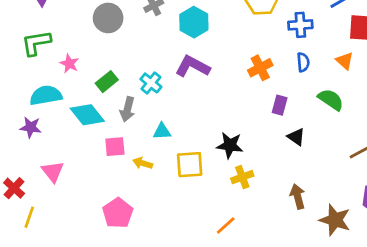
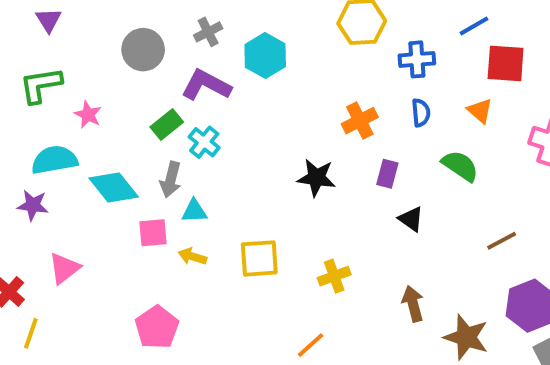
purple L-shape: (192, 66) -> (206, 85), moved
green rectangle: (107, 82) -> (167, 124), moved
cyan triangle: (162, 131) -> (194, 211), moved
black star: (230, 145) -> (316, 178), moved
pink triangle: (53, 172) -> (64, 268), turned 30

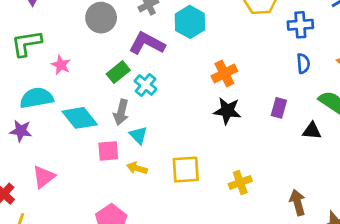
orange cross: (360, 121) -> (224, 74), moved
cyan triangle: (194, 211) -> (138, 135), turned 48
black triangle: (411, 219) -> (312, 131), moved, turned -30

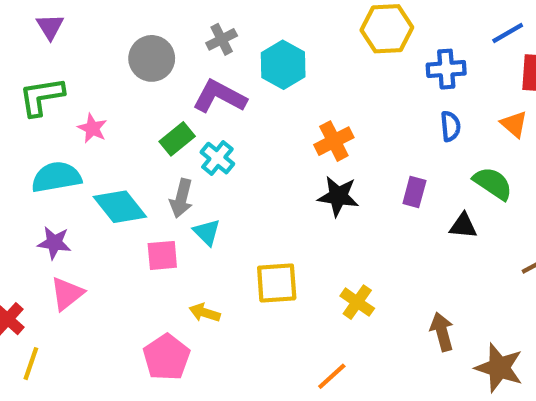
purple star: (21, 131) -> (54, 243), moved
yellow arrow: (137, 168) -> (205, 313), moved
yellow cross: (240, 182) -> (357, 302), turned -35

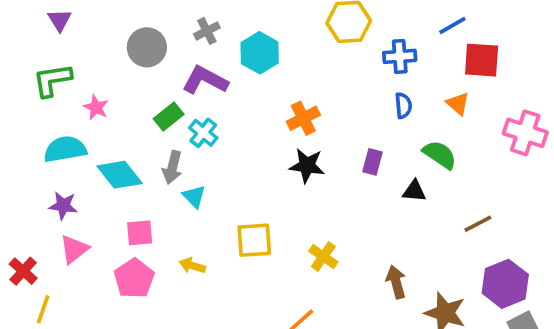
pink square: (162, 255) -> (140, 233), moved
pink pentagon: (167, 357) -> (134, 278), moved

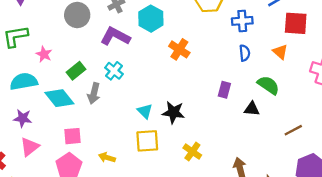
green rectangle: (169, 116) -> (76, 71), moved
orange cross: (303, 118) -> (179, 49), moved, turned -30
black star: (307, 166) -> (173, 112), moved
cyan triangle: (194, 196) -> (145, 111), moved

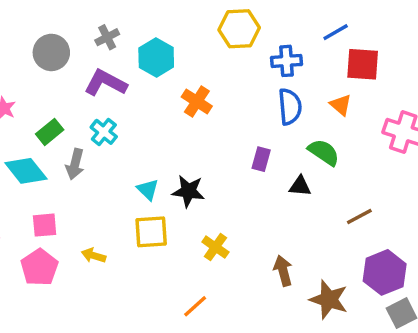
blue semicircle: (245, 53) -> (290, 107), size x1.5

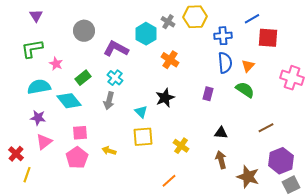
gray cross: (107, 37) -> (168, 22), moved, turned -32
orange triangle: (341, 105) -> (248, 66), moved, turned 32
gray arrow: (75, 164) -> (109, 101), moved
black triangle: (300, 186) -> (221, 133), moved
black star: (188, 191) -> (165, 98), moved, turned -30

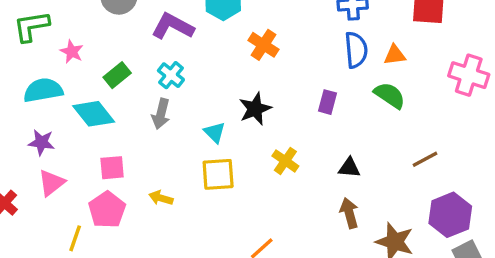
orange triangle: (248, 66) -> (395, 55), turned 40
yellow cross: (181, 146) -> (285, 161), moved
yellow line: (27, 175) -> (75, 238), moved

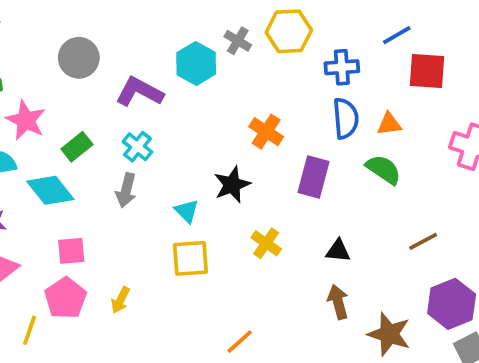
orange cross: (263, 45) -> (266, 132), moved
pink star: (72, 52) -> (26, 120), size x1.5
purple rectangle: (327, 102) -> (313, 177), size x1.5
yellow arrow: (161, 198) -> (120, 300), moved, turned -80

